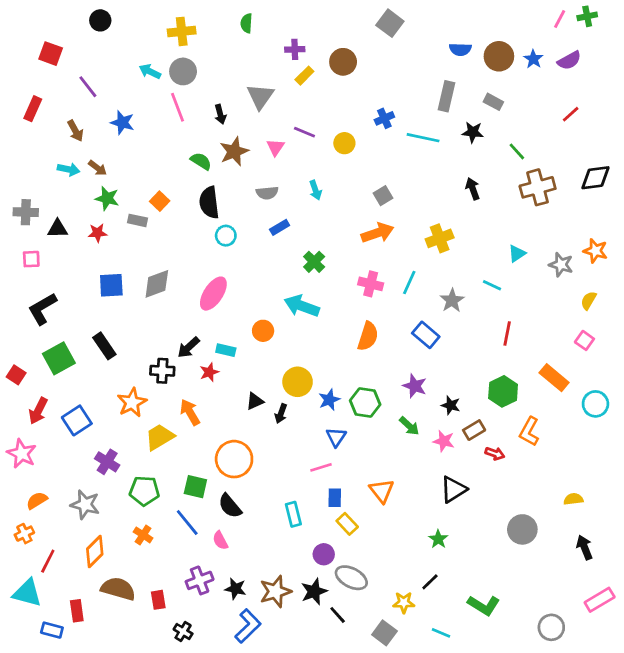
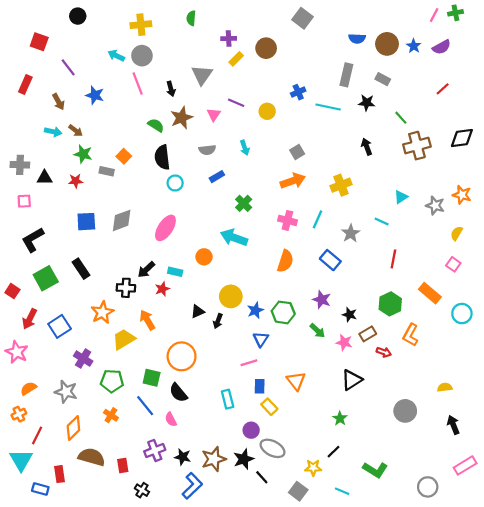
cyan triangle: (27, 593) -> (21, 460), turned 45

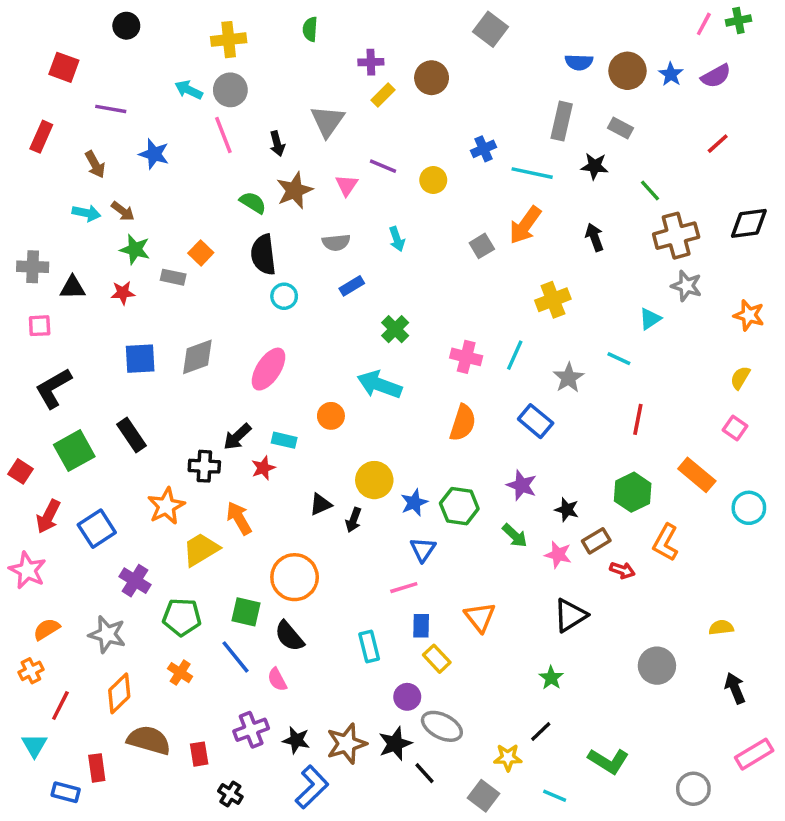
purple line: (68, 67) -> (111, 109), turned -42
orange arrow: (293, 181) -> (525, 225), moved, turned 145
gray star: (435, 205) -> (686, 286), moved
cyan triangle: (21, 460) -> (34, 745), size x0.7

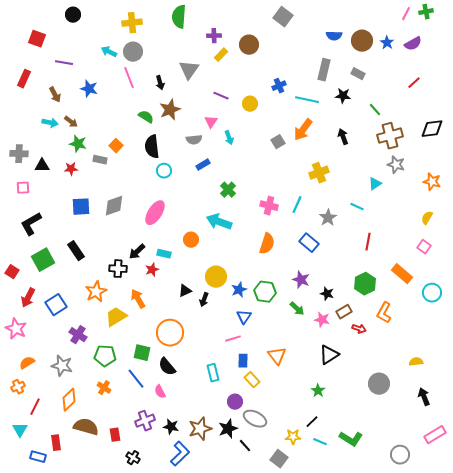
green semicircle: (310, 29) -> (179, 17), size x1.6
pink triangle: (347, 185) -> (211, 122), moved
cyan line: (555, 796) -> (320, 442), moved

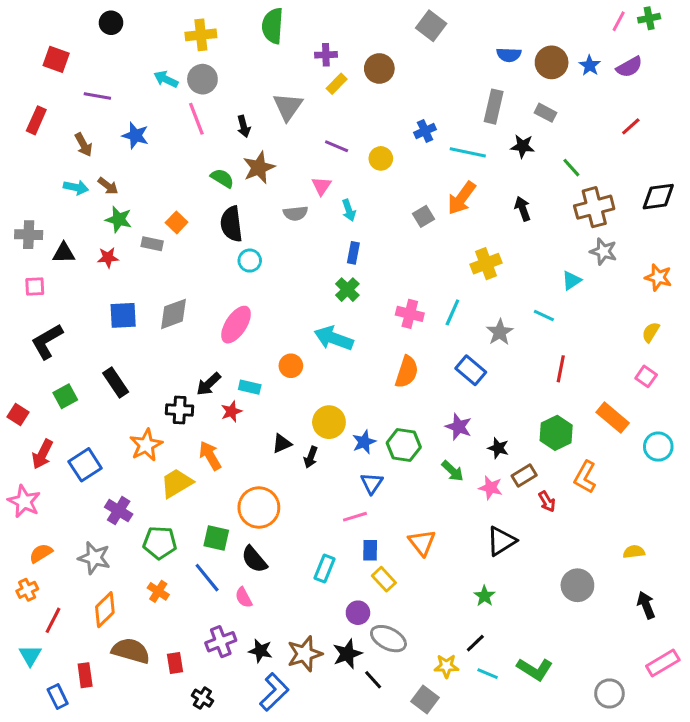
blue rectangle: (203, 165) -> (353, 253), moved, turned -48
green square: (43, 260) -> (65, 396), size x0.7
red arrow: (359, 329) -> (547, 501), turned 40
cyan rectangle: (213, 373) -> (324, 568), turned 36
blue rectangle: (38, 457) -> (58, 697), turned 49

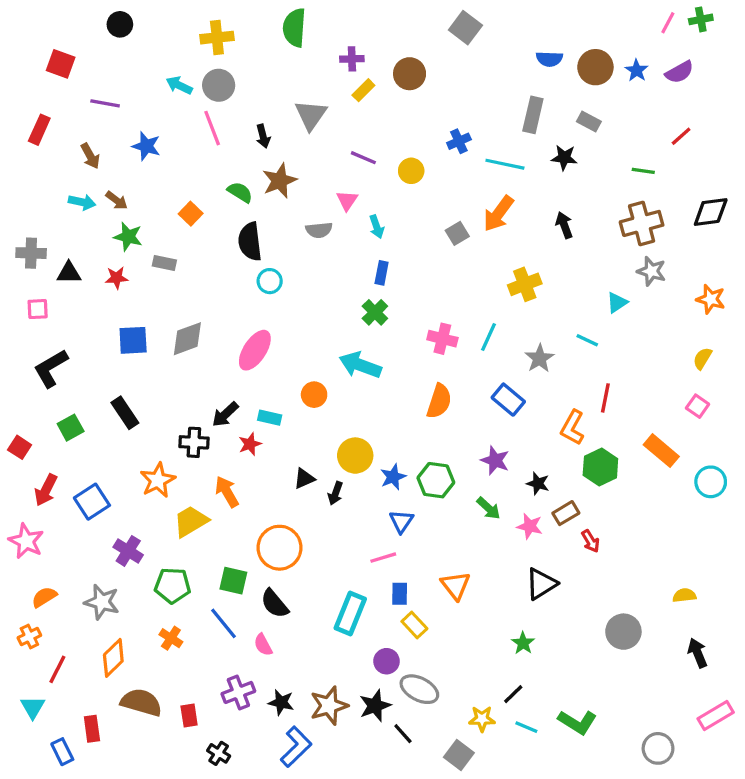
green line: (571, 168) -> (643, 171), moved, turned -40
orange square: (177, 222) -> (191, 214), moved
orange L-shape: (585, 477) -> (572, 428), moved
cyan rectangle: (324, 568) -> (350, 613), size x1.4

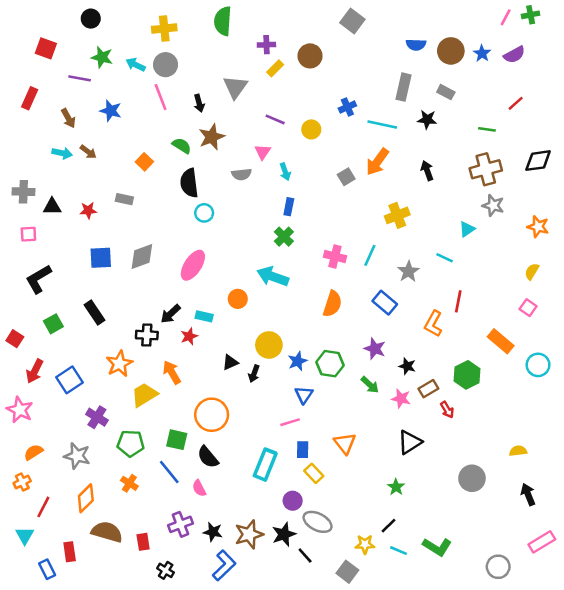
green star: (128, 237) -> (102, 57), moved
green hexagon: (600, 467) -> (467, 375), moved

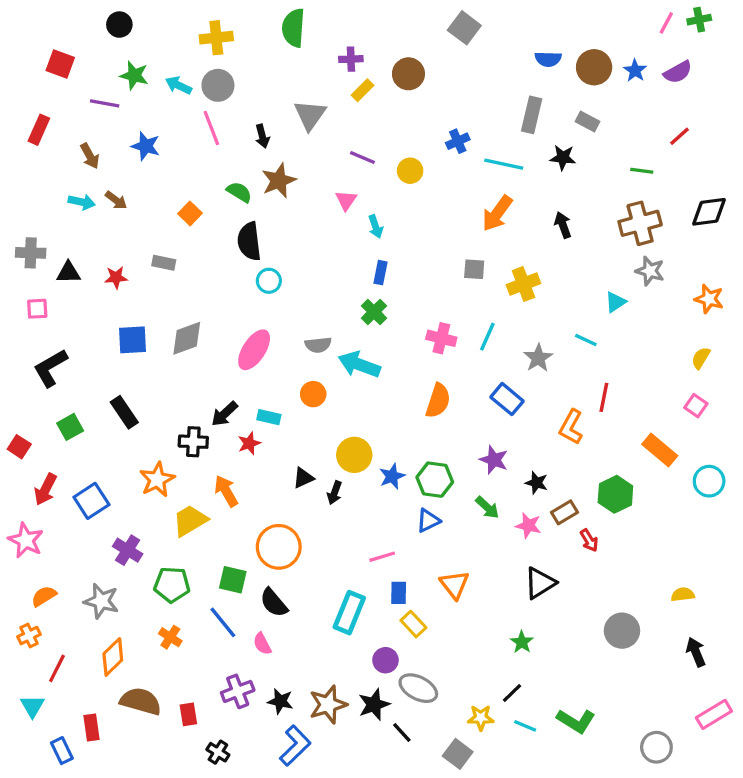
gray semicircle: (242, 174) -> (318, 345), moved
gray square: (346, 177) -> (474, 269), moved, turned 35
blue triangle: (304, 395) -> (428, 521), moved, turned 30

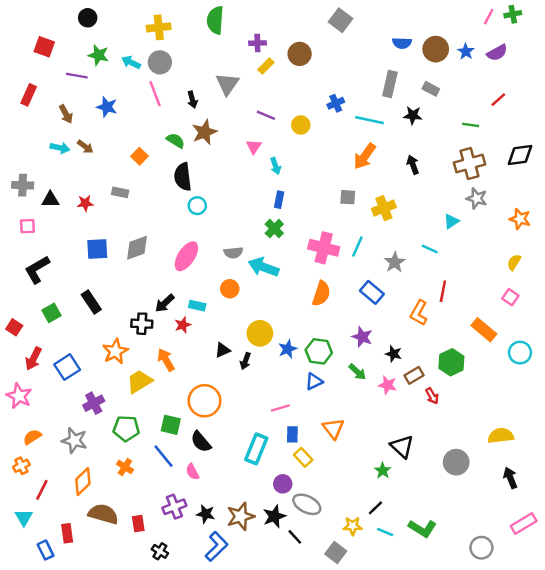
pink cross: (441, 338) -> (324, 248), size x1.4
purple cross: (128, 550) -> (94, 403), turned 30
black triangle: (540, 583) -> (402, 447), moved, turned -45
yellow semicircle: (683, 594) -> (501, 436), size x1.5

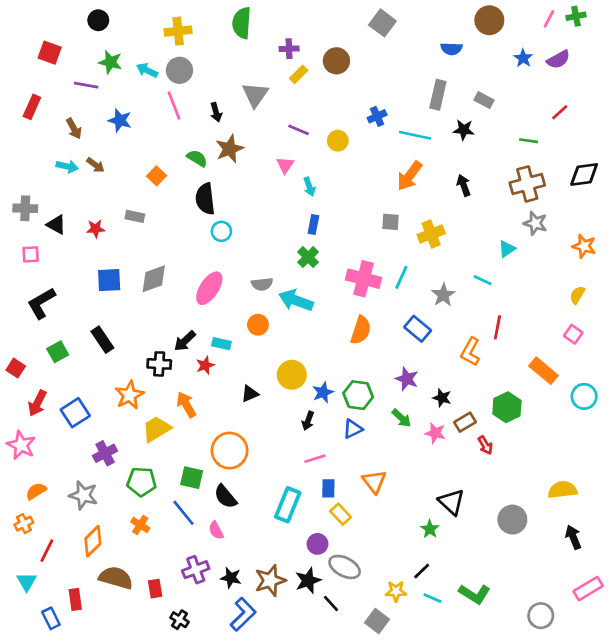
brown circle: (436, 49) -> (489, 20), moved
black triangle: (50, 200) -> (56, 225), turned 30
black arrow: (245, 361) -> (308, 421), moved

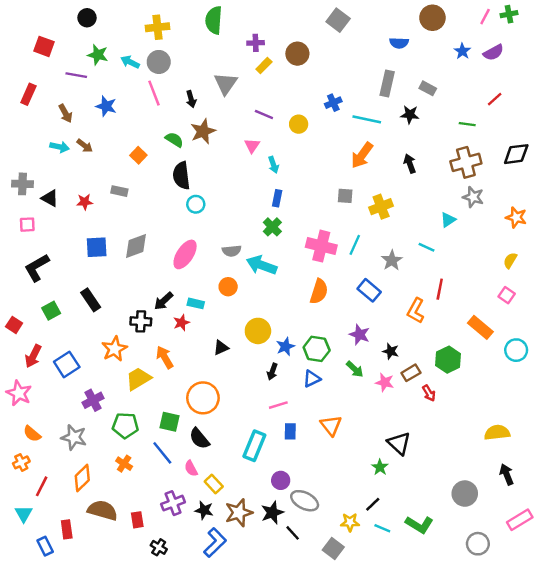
orange semicircle: (36, 491) -> (32, 434), turned -108
yellow rectangle: (341, 514) -> (214, 484), moved
gray circle: (512, 520) -> (465, 494), moved

